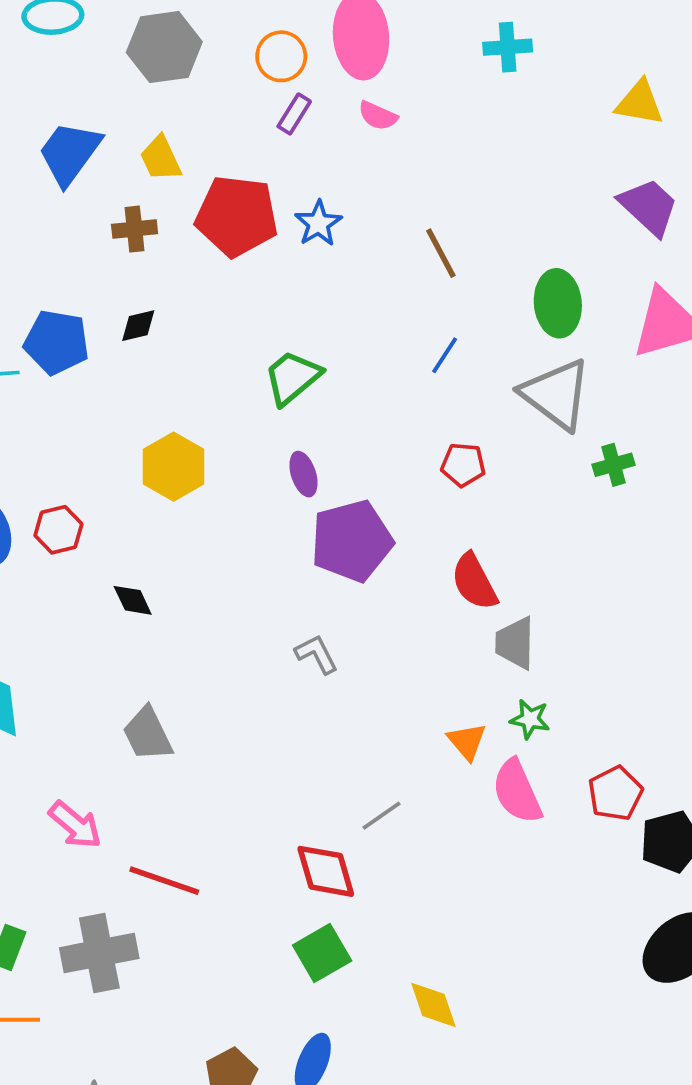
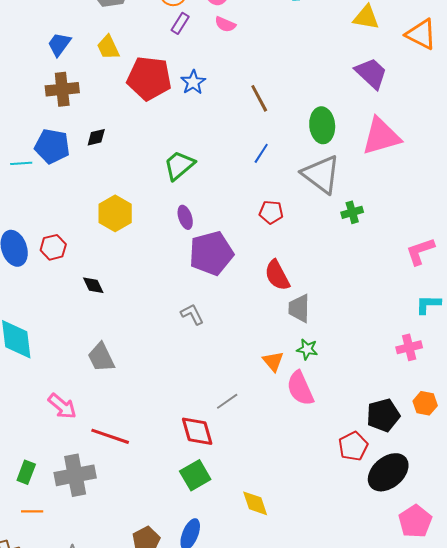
blue trapezoid: (70, 153) -> (59, 44), size x0.7
brown cross: (135, 229) -> (62, 89), moved, size x1.4
red pentagon: (615, 793) -> (353, 446), moved

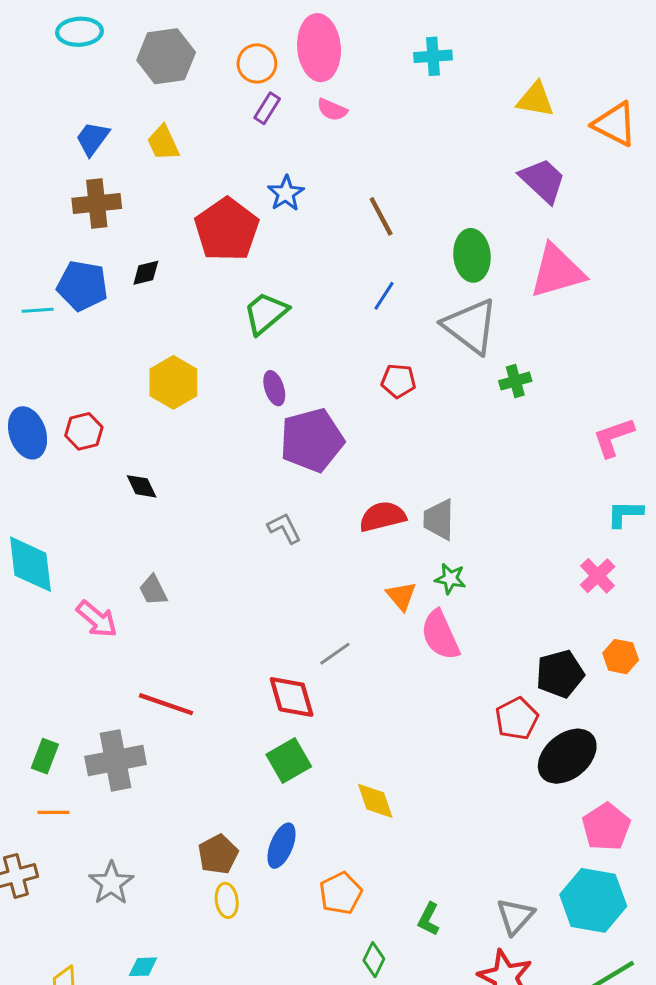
red pentagon: (149, 78) -> (227, 229), moved, turned 30
red semicircle: (277, 275) -> (383, 517), moved, turned 104
pink cross: (409, 347) -> (598, 576), turned -30
gray trapezoid: (101, 357) -> (153, 590), size x0.7
pink arrow: (62, 406) -> (97, 619), moved

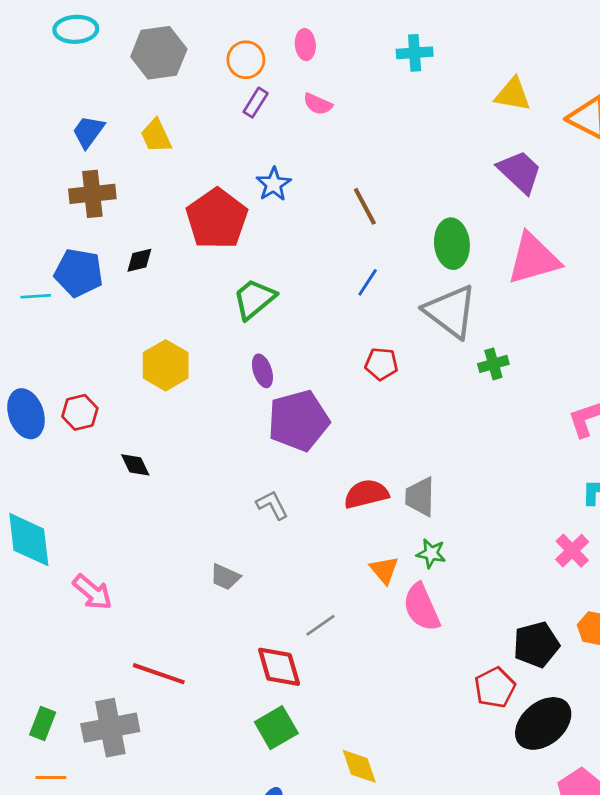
pink ellipse: (319, 48) -> (305, 45), size x0.5
gray trapezoid: (153, 590) -> (225, 577), moved, turned -40

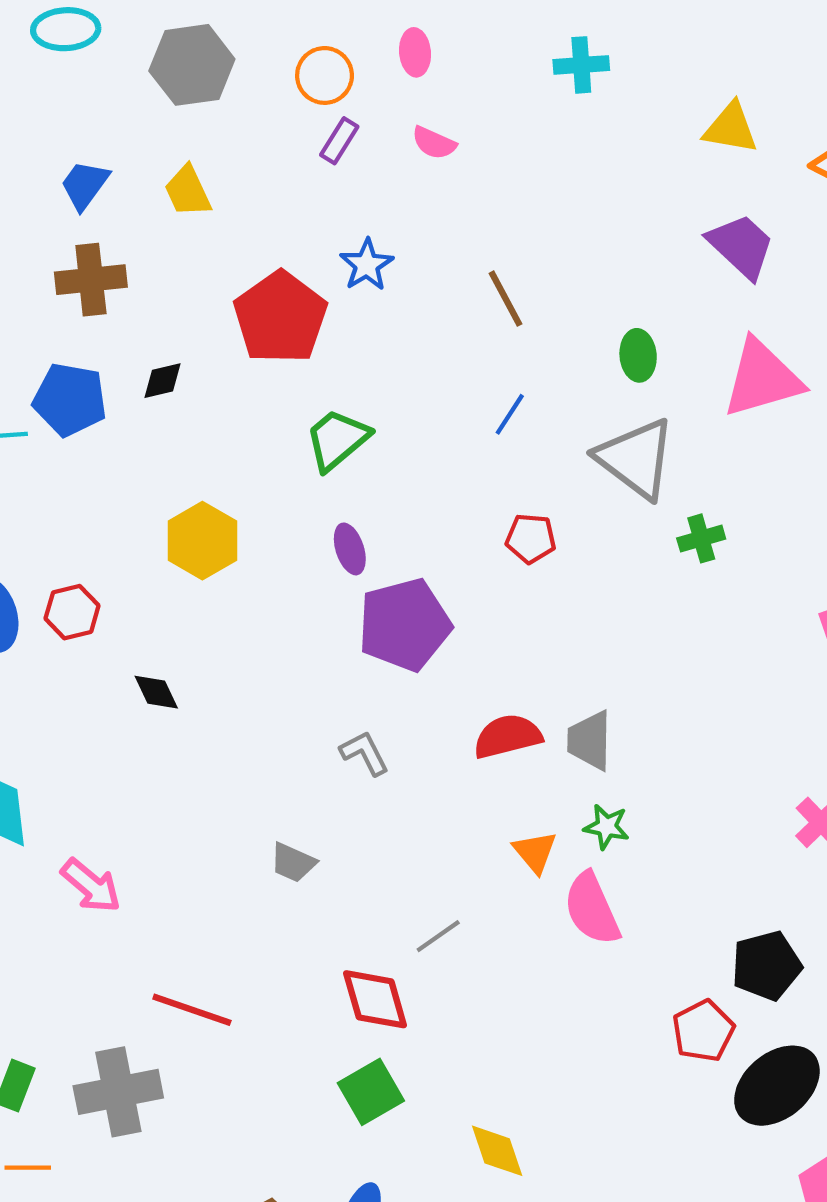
green ellipse: (452, 244) -> (638, 355), size x0.7

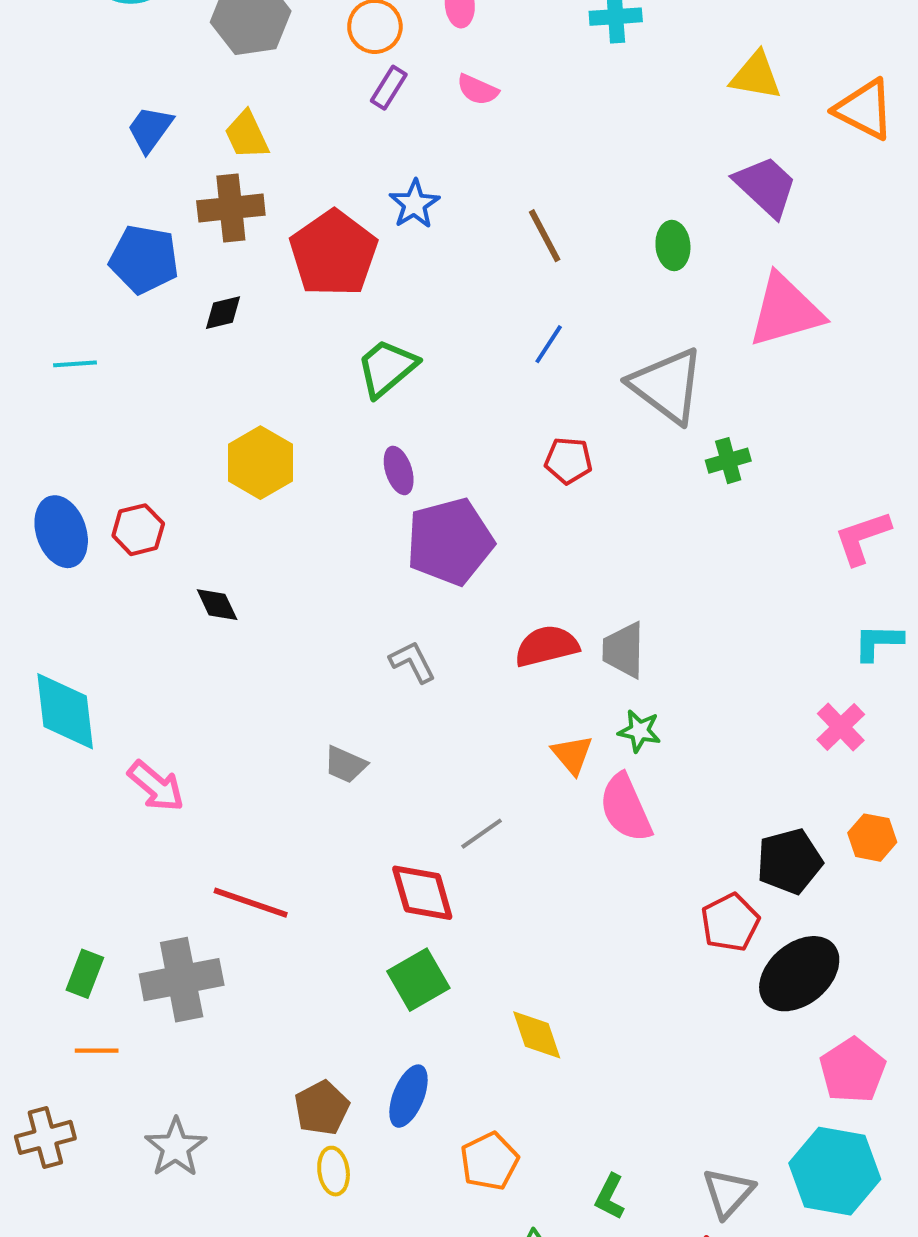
brown cross: (91, 280) -> (231, 208), moved
green ellipse: (638, 355) -> (673, 246), moved
blue pentagon: (70, 400) -> (144, 259), moved

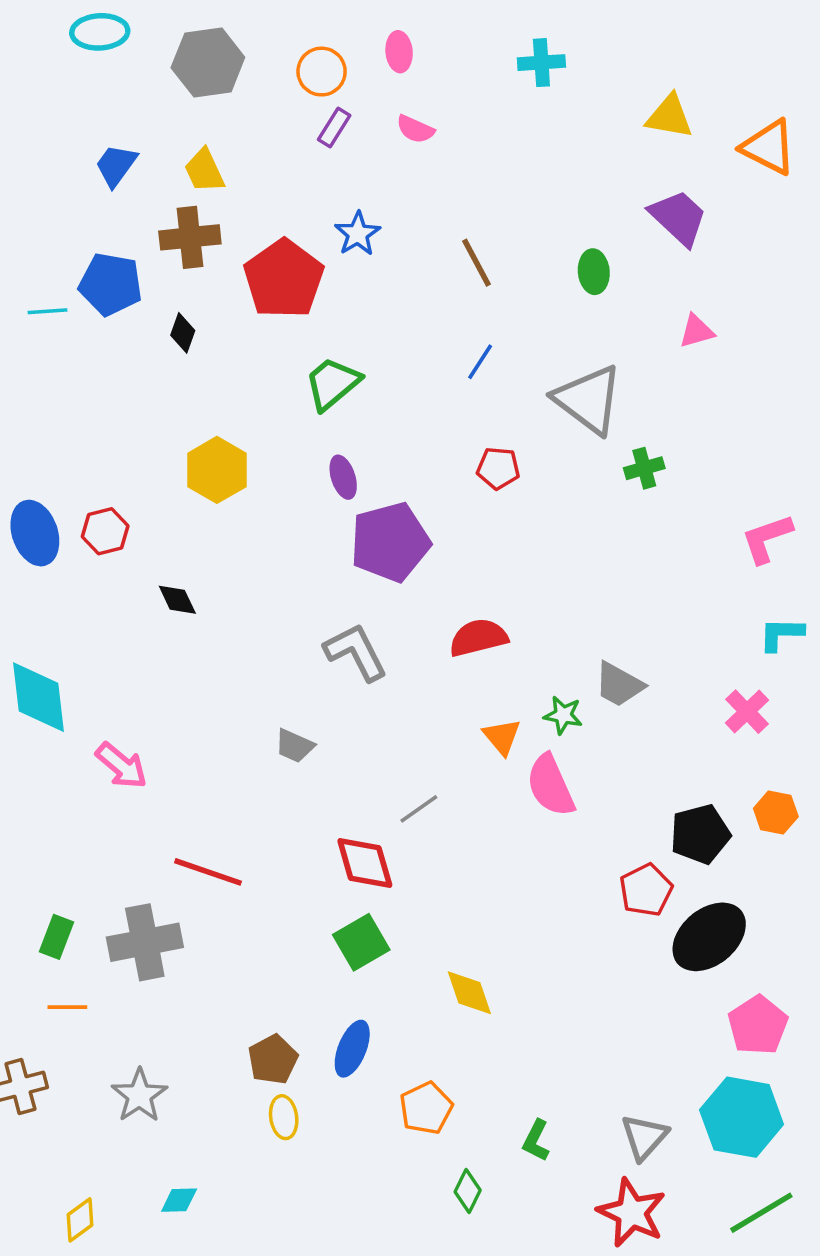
pink triangle: (785, 311) -> (697, 331), size x0.5
black diamond: (223, 313) -> (183, 333), turned -57
cyan line: (75, 364) -> (48, 311), moved
gray trapezoid: (624, 650) -> (619, 684), moved, turned -62
gray L-shape: (412, 662) -> (356, 652), size x1.5

